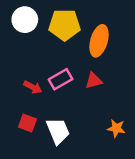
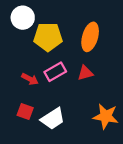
yellow pentagon: (65, 25) -> (48, 37), moved
orange star: (116, 128) -> (106, 116), size x1.5
white trapezoid: (58, 131) -> (53, 119), turned 80

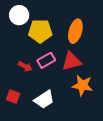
red triangle: (85, 73) -> (71, 61), size x1.5
red square: (25, 111) -> (13, 96), moved
orange star: (106, 116) -> (82, 85), moved

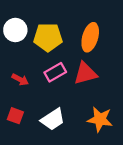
white circle: (19, 15) -> (15, 30), moved
red arrow: (25, 66) -> (20, 80), moved
orange star: (82, 85) -> (100, 119), moved

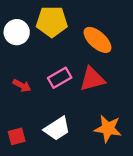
yellow pentagon: (48, 37) -> (52, 22), moved
orange ellipse: (90, 37) -> (97, 40), turned -64
red square: (15, 116) -> (17, 136), moved, turned -35

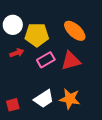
yellow pentagon: (52, 22) -> (37, 35), moved
red arrow: (22, 86) -> (17, 53), moved, turned -48
orange star: (108, 129) -> (70, 99), moved

